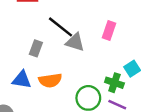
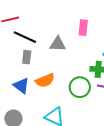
black line: (61, 27) -> (25, 37), moved
blue triangle: (22, 80) -> (21, 86), turned 42

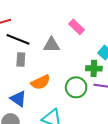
pink rectangle: (83, 28) -> (77, 27), turned -49
blue triangle: (21, 86) -> (18, 99), moved

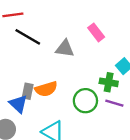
gray rectangle: (21, 59) -> (28, 91), moved

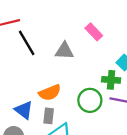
black line: (28, 37) -> (27, 43), turned 35
gray rectangle: (28, 91) -> (49, 116), moved

